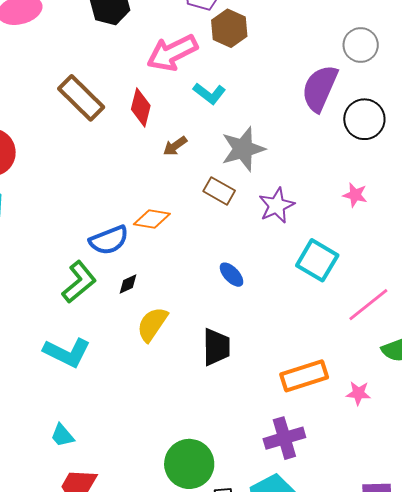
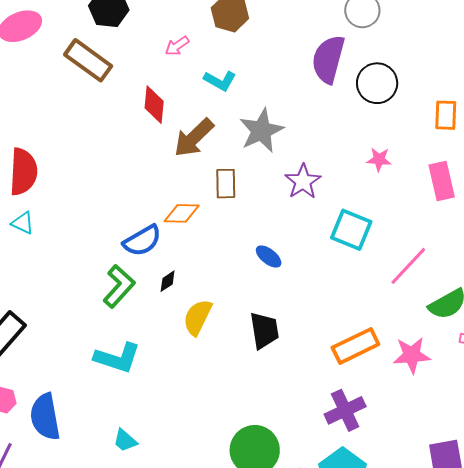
pink arrow: (172, 53) -> (177, 46), size x0.5
brown rectangle: (81, 98) -> (88, 60), moved
brown arrow: (175, 146) -> (194, 138), size x1.8
brown rectangle: (219, 191) -> (226, 184), moved, turned 68
pink star: (358, 393) -> (412, 355), size x1.5

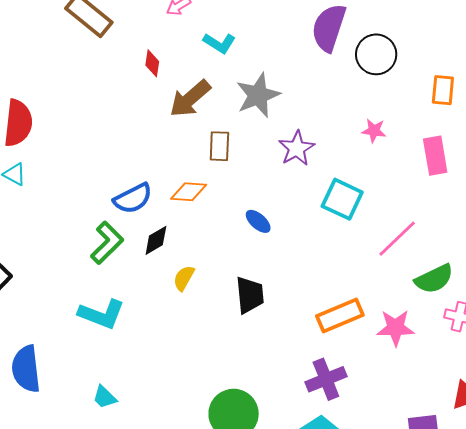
red diamond: (154, 105) -> (152, 63), size x0.7
orange diamond: (182, 213) -> (189, 192), moved
black diamond: (168, 281) -> (156, 240), size x1.4
yellow semicircle: (198, 317) -> (184, 278), size x0.7

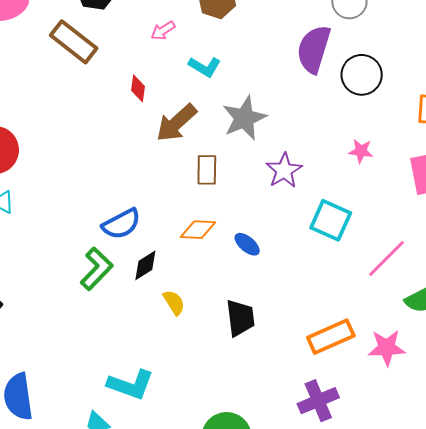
orange diamond: (189, 192) -> (198, 230), moved
yellow semicircle: (184, 278) -> (174, 302), turned 120
cyan L-shape: (101, 314) -> (131, 385), moved

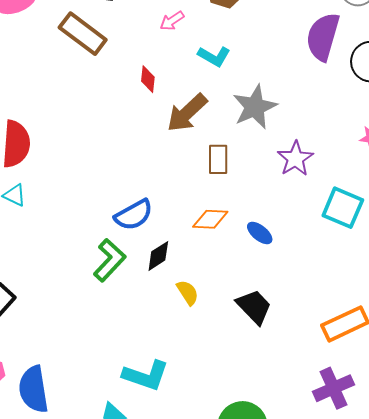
black trapezoid: (240, 318) -> (254, 307), turned -36

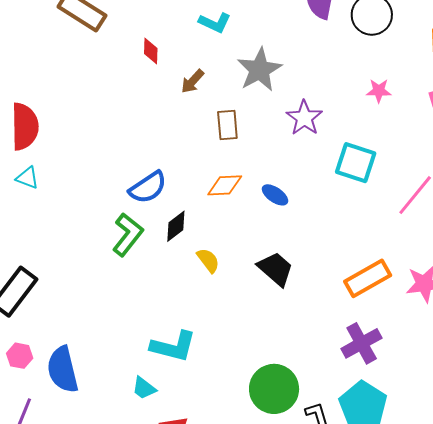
brown arrow: (187, 113) -> (192, 81), size x0.6

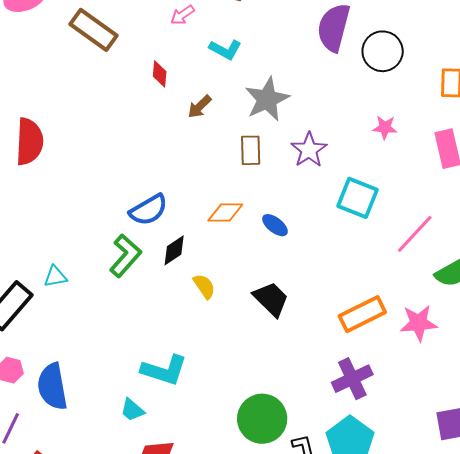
brown rectangle: (227, 125) -> (251, 150), moved
cyan triangle: (27, 178) -> (55, 277), moved, turned -35

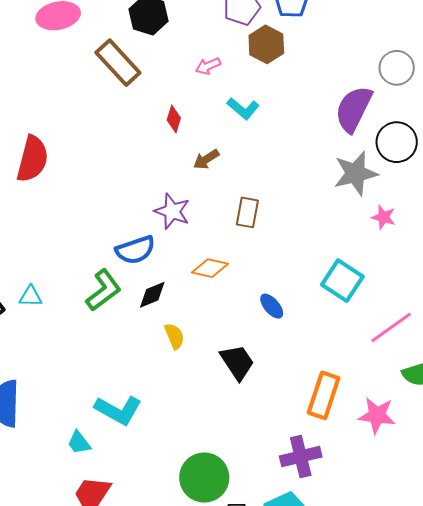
gray star: (267, 99) -> (356, 173), moved
purple star: (309, 150) -> (172, 211), moved, turned -30
blue ellipse: (275, 225) -> (272, 306), moved
orange rectangle: (362, 314) -> (324, 395), turned -57

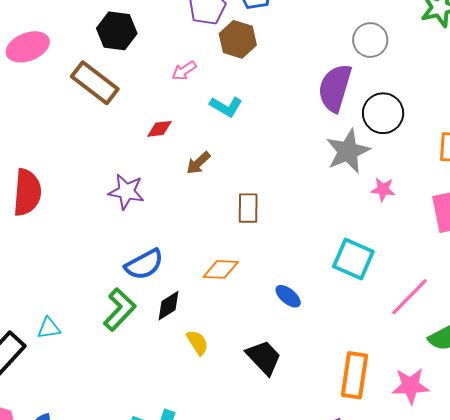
red diamond: (174, 119) -> (160, 129), turned 76
purple star: (172, 211) -> (126, 192), moved

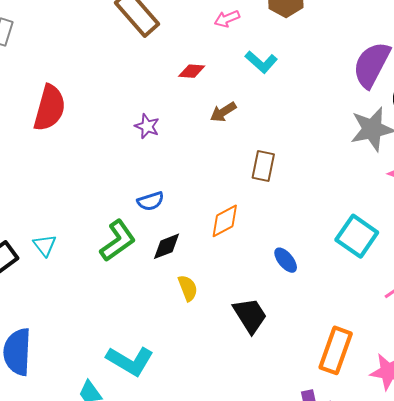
purple star: (126, 192) -> (147, 126), size x0.7
blue semicircle: (144, 264) -> (150, 201), size x0.7
orange diamond: (221, 269) -> (225, 221), turned -42
cyan triangle: (49, 328) -> (45, 245), turned 50

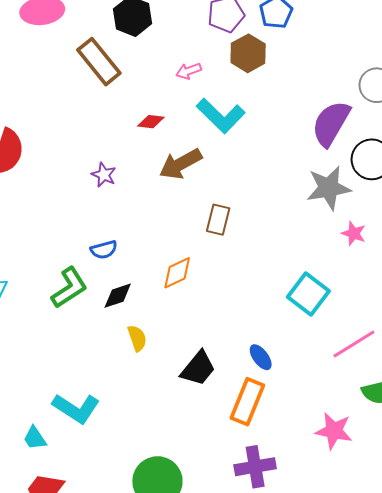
cyan L-shape: (261, 62) -> (221, 116), size x1.5
brown arrow: (223, 112) -> (181, 164), size x1.6
blue ellipse: (286, 260) -> (261, 357), moved
black trapezoid: (250, 315) -> (198, 368), turned 69
orange rectangle: (336, 350) -> (247, 402), moved

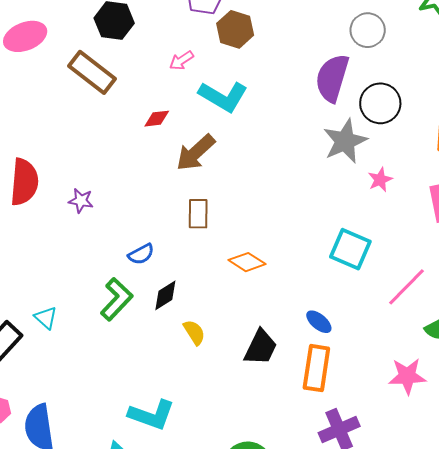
purple star: (104, 175) -> (81, 201), moved
brown rectangle: (218, 220) -> (198, 214), moved
pink star: (354, 233) -> (380, 180), turned -30
orange diamond: (177, 273) -> (247, 262), moved, turned 72

